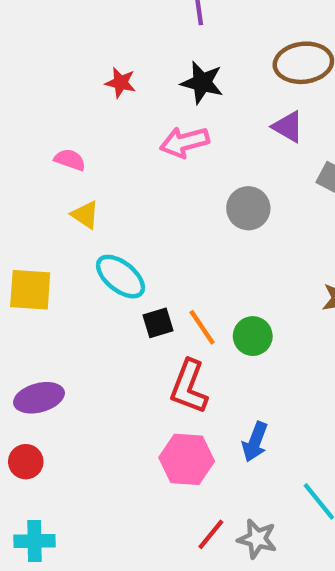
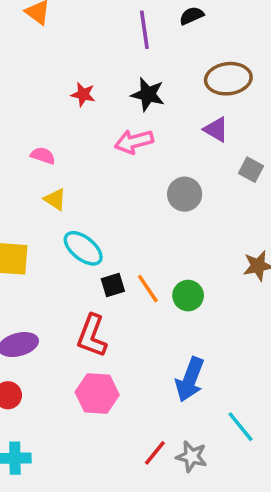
red L-shape: (189, 387) -> (92, 336), moved
blue arrow: (255, 442) -> (190, 379), size x1.4
pink hexagon: (187, 459) -> (97, 393), moved

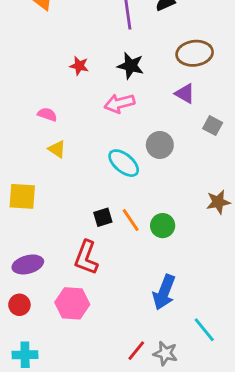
cyan ellipse: (83, 248) -> (124, 163), moved
pink hexagon: (97, 393) -> (72, 303), moved

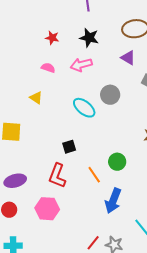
pink semicircle: (47, 114) -> (48, 68), moved
orange line: (131, 220) -> (94, 175), moved
green circle: (163, 226) -> (117, 162), moved

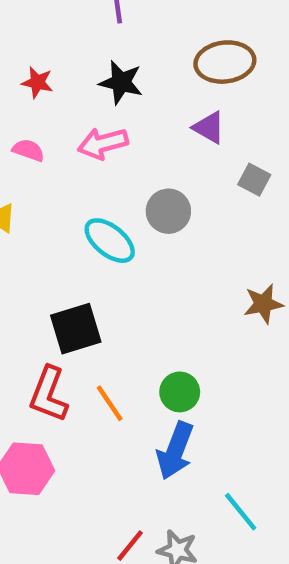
black square: (69, 147) -> (76, 329), size x1.6
green circle: (117, 162) -> (180, 392), moved
orange line: (94, 175) -> (110, 403), moved

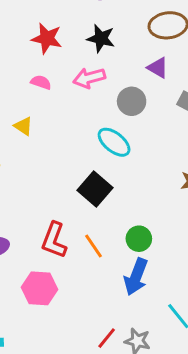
red star: (37, 82) -> (47, 38), size x1.5
gray circle: (168, 211) -> (132, 101), moved
cyan ellipse: (110, 241) -> (114, 142), moved
black square: (76, 329) -> (95, 189), moved, turned -32

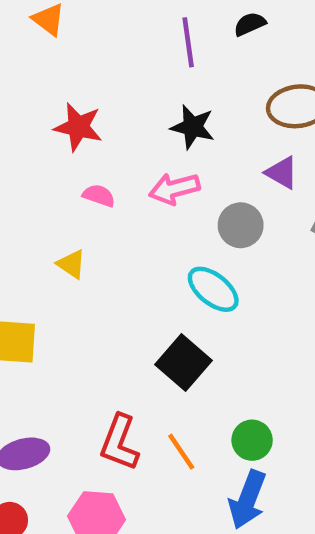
red star: (47, 38) -> (78, 127), moved

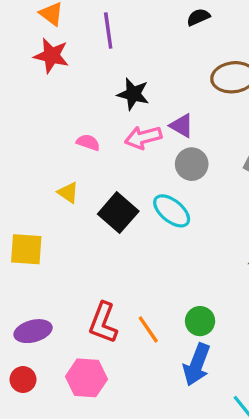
purple line: (188, 42) -> (108, 31), moved
red star: (78, 127) -> (51, 56), moved
black star: (193, 127) -> (133, 94), moved
purple triangle: (282, 173) -> (182, 126), moved
black square: (183, 362) -> (118, 213), moved

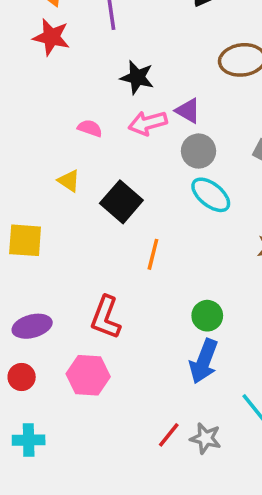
cyan ellipse: (172, 211) -> (211, 195), moved
orange line: (148, 329) -> (153, 254), moved, turned 48

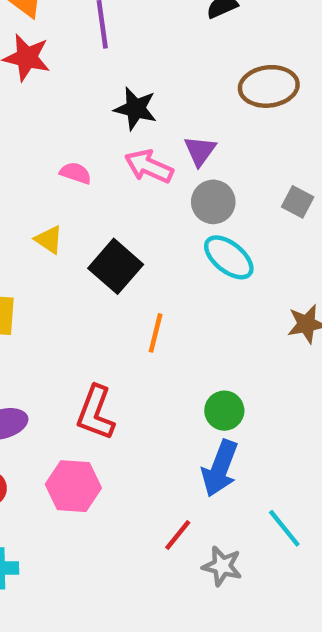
purple triangle: (188, 111) -> (200, 151), turned 36
pink arrow: (148, 123) -> (149, 166), turned 39
red line: (169, 435) -> (178, 535), moved

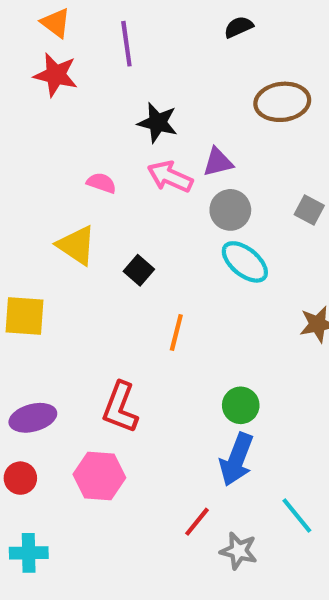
purple triangle: (200, 151) -> (218, 162), turned 40
yellow triangle: (49, 240) -> (76, 245), size x1.5
black square: (116, 266) -> (139, 270), size x0.6

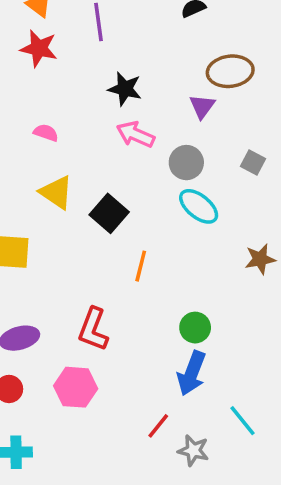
purple triangle: (218, 162) -> (202, 106), moved, turned -40
pink semicircle: (101, 183) -> (46, 133), moved
black square: (139, 270) -> (109, 213), size x1.5

